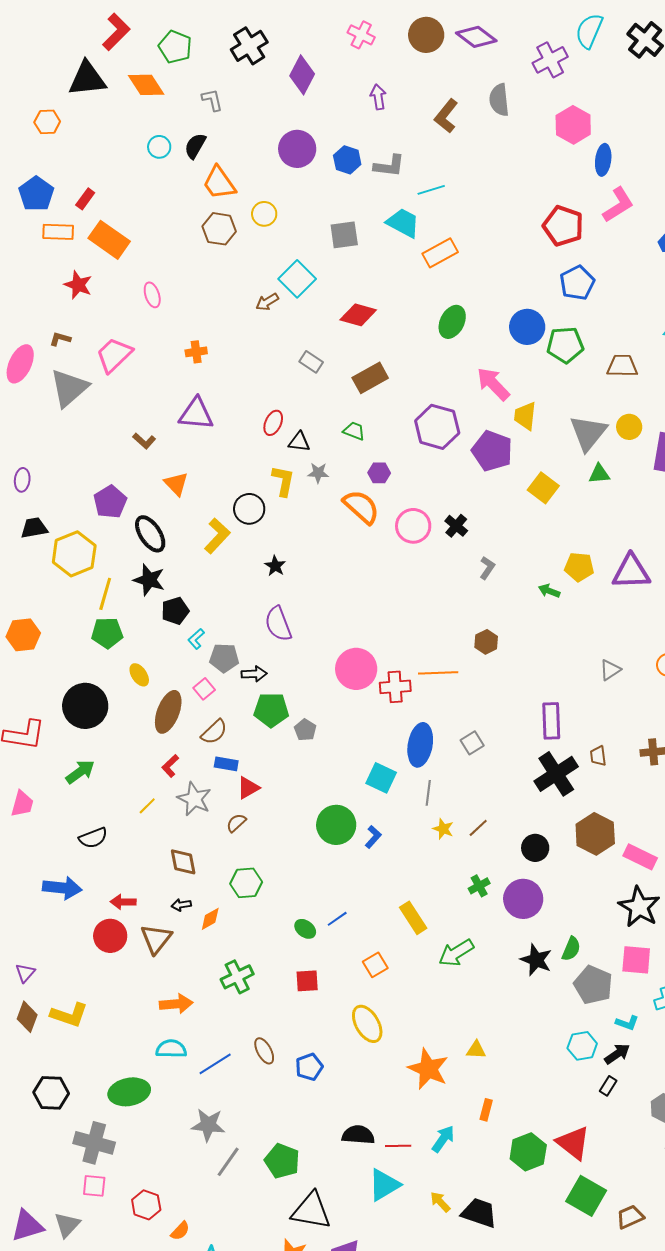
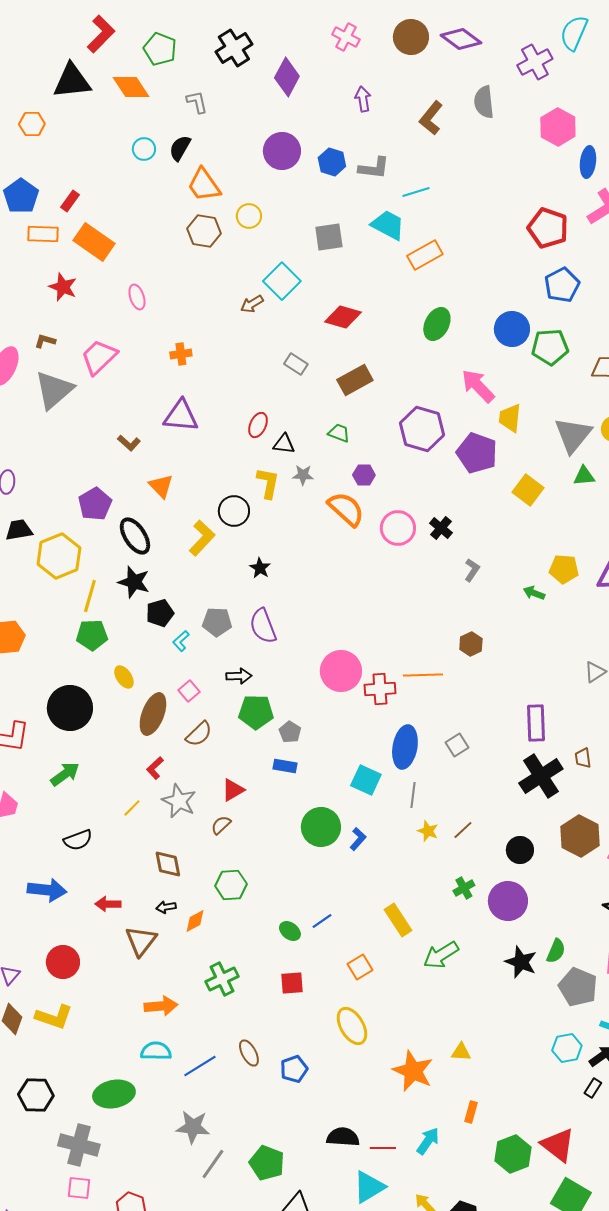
gray pentagon: (224, 658) -> (217, 622), moved
blue rectangle: (226, 764) -> (285, 766), moved
red circle: (110, 936) -> (63, 962), moved

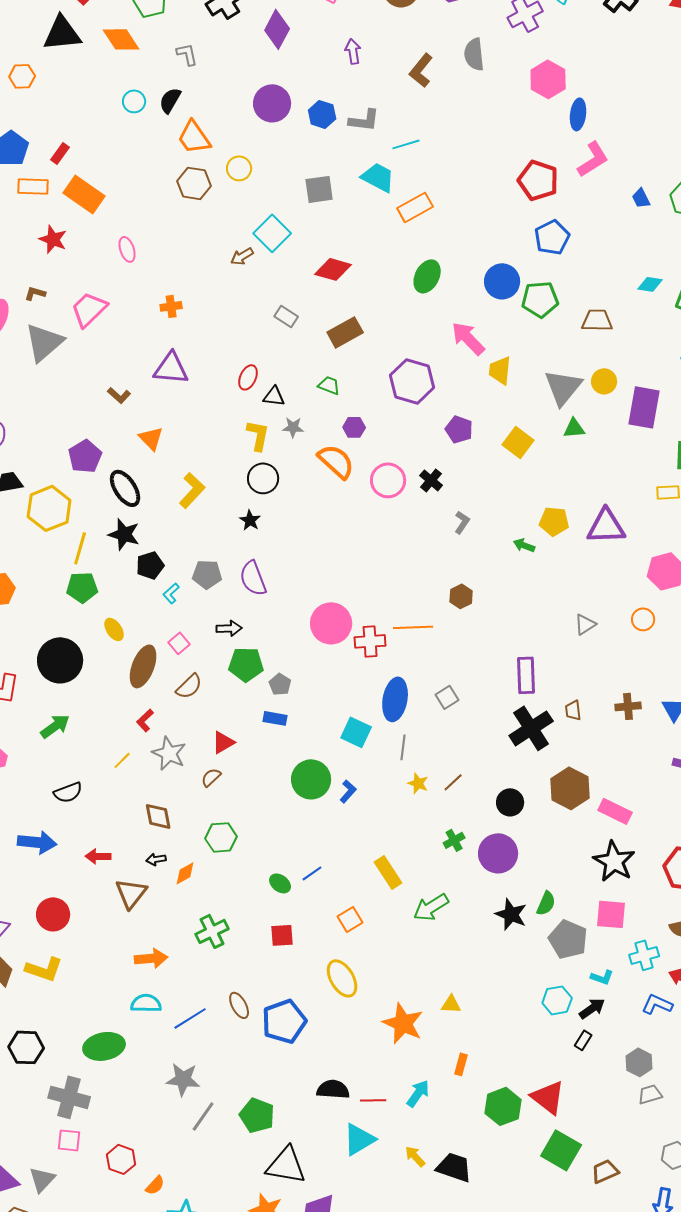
purple pentagon: (477, 453) -> (459, 429), moved, size x0.7
black circle: (234, 511) -> (263, 478), moved
blue pentagon: (294, 1069) -> (284, 1021), size x1.6

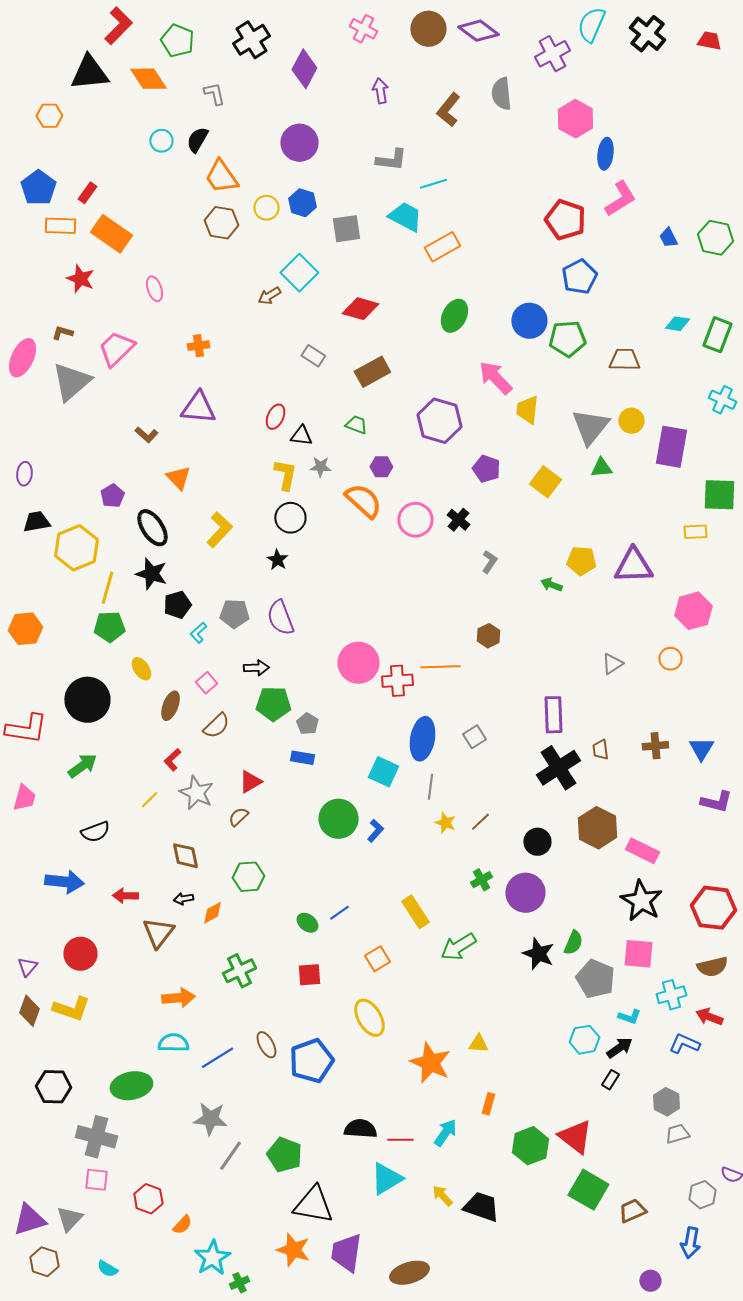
blue hexagon: (322, 114) -> (302, 203), moved
purple pentagon: (85, 456) -> (112, 496), size x0.7
brown ellipse: (143, 666) -> (170, 706), size x0.7

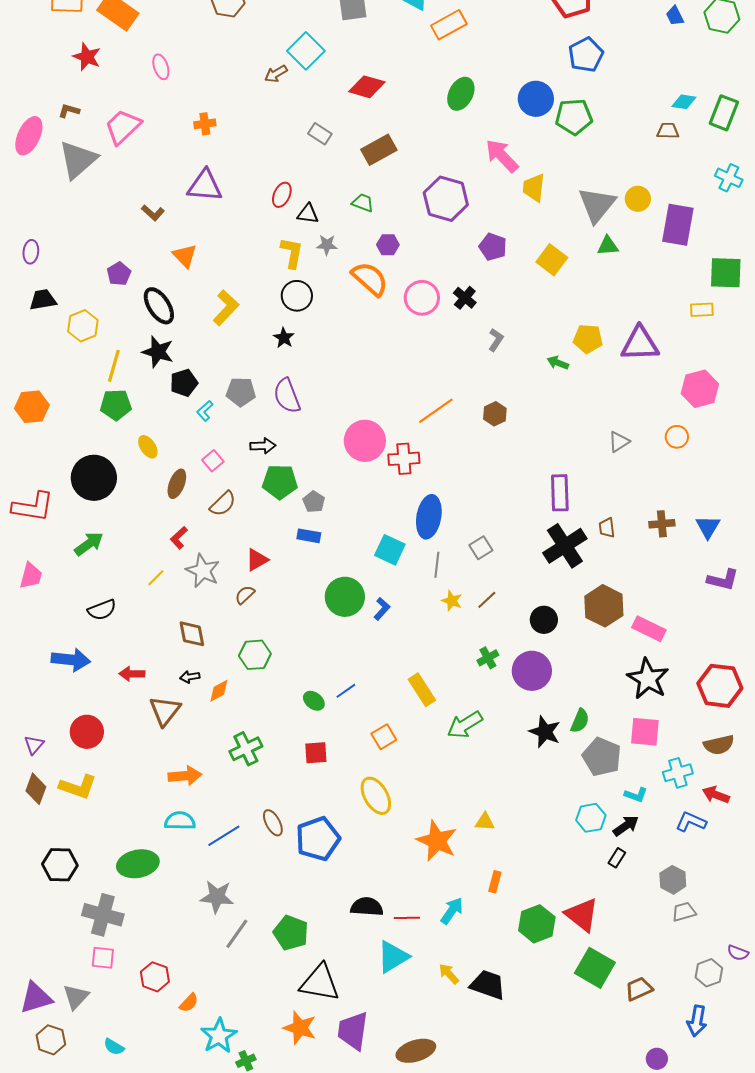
brown trapezoid: (624, 360) -> (668, 131), moved, size x0.7
yellow hexagon: (76, 548) -> (83, 326), size x0.7
orange line: (440, 667) -> (436, 411), moved, turned -33
gray square: (474, 737) -> (481, 548), moved

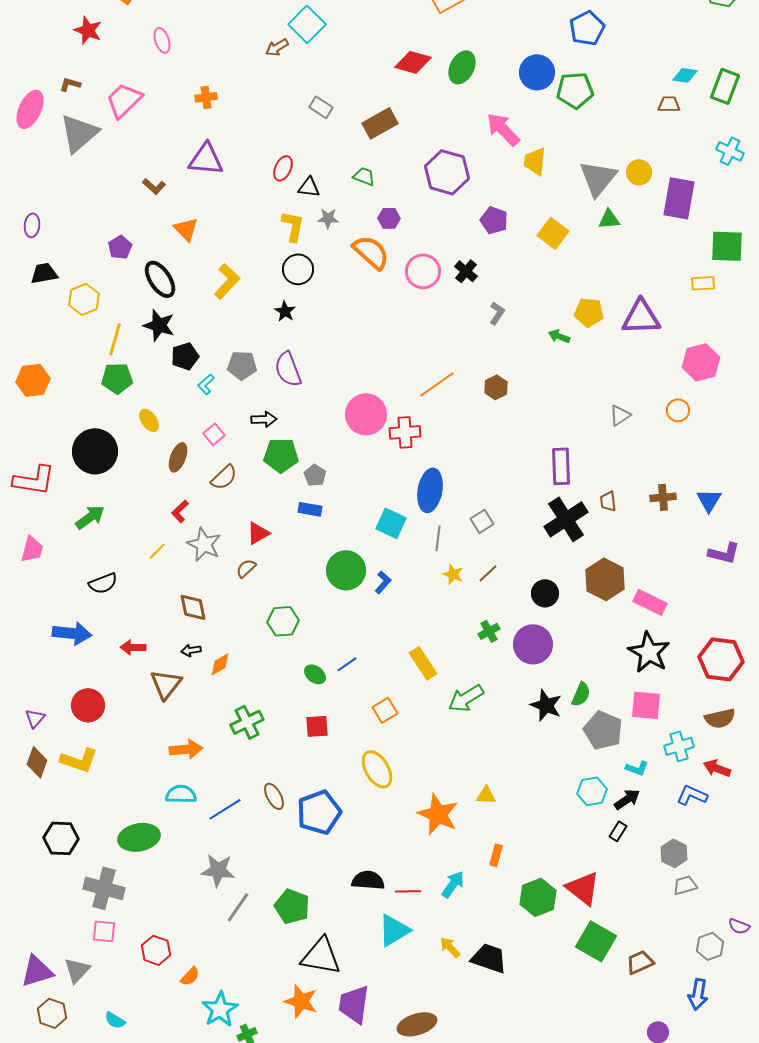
red diamond: (367, 87) -> (413, 62), moved
green hexagon: (255, 655) -> (283, 621), moved

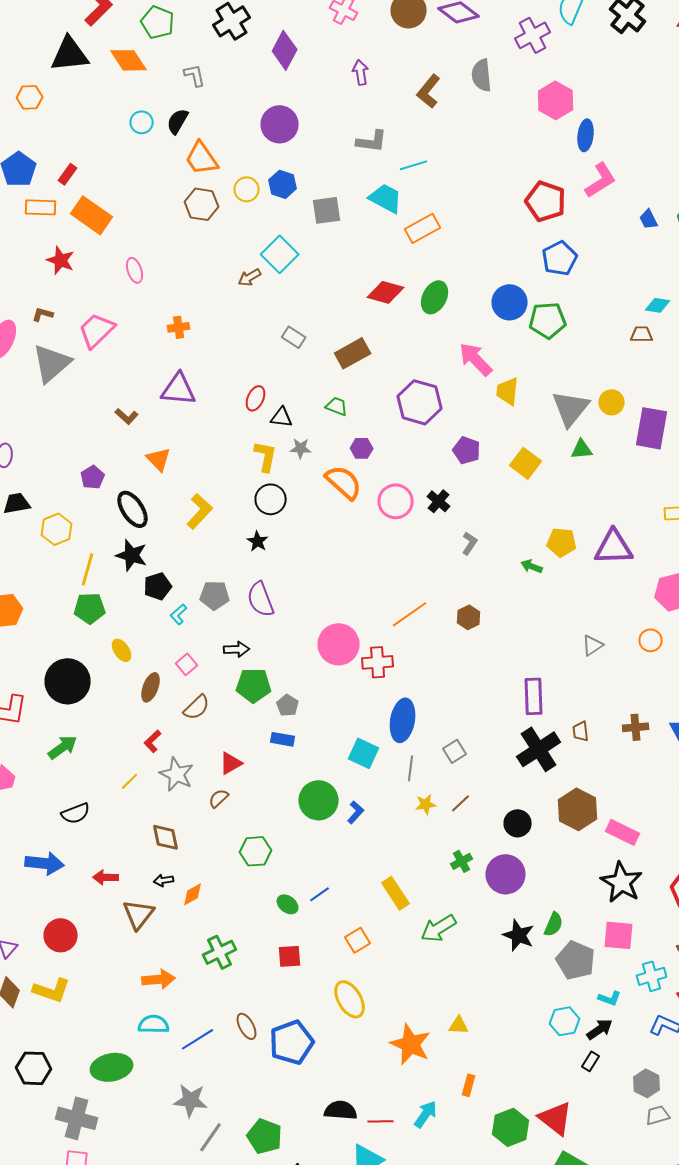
yellow star: (453, 574) -> (426, 804), turned -30

